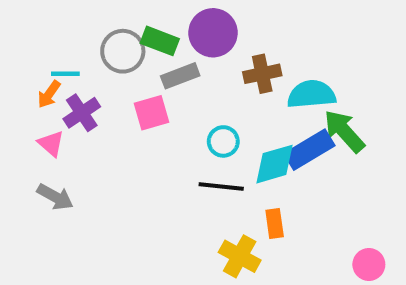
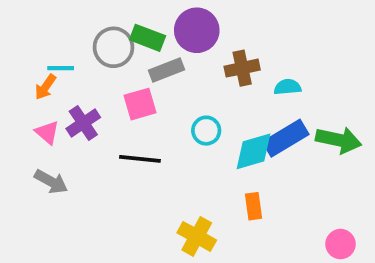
cyan semicircle: (311, 94) -> (288, 87), size x0.6
purple cross: (82, 113) -> (83, 123), moved
green arrow: (344, 131) -> (339, 140), moved, turned 144
black line: (221, 187) -> (140, 159), moved
yellow cross: (240, 256) -> (197, 236), moved

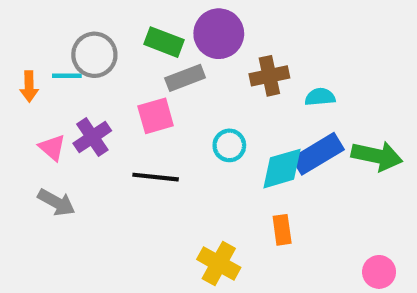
gray circle: (113, 47) -> (94, 55), moved
orange arrow: (45, 87) -> (29, 86), moved, turned -36

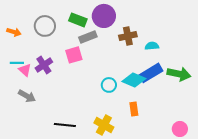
cyan line: (67, 76) -> (17, 63), moved
orange arrow: (29, 86) -> (14, 32), moved, turned -72
cyan circle: (229, 145) -> (109, 85), moved
cyan diamond: (282, 169) -> (134, 80), turned 40
black line: (156, 177) -> (65, 125), moved

